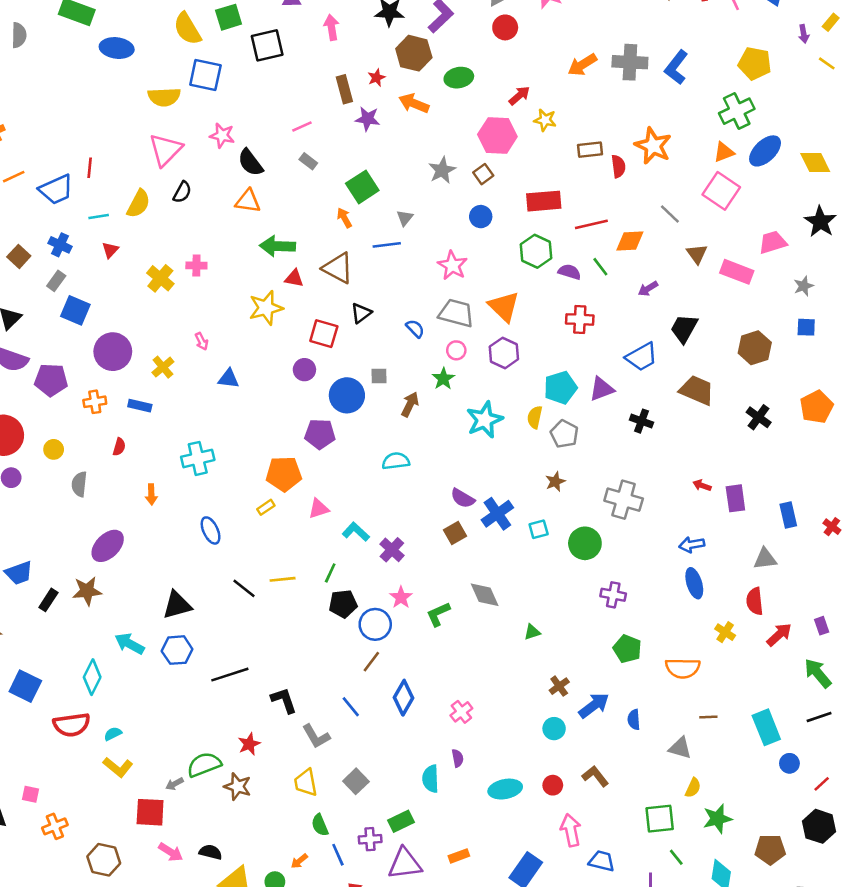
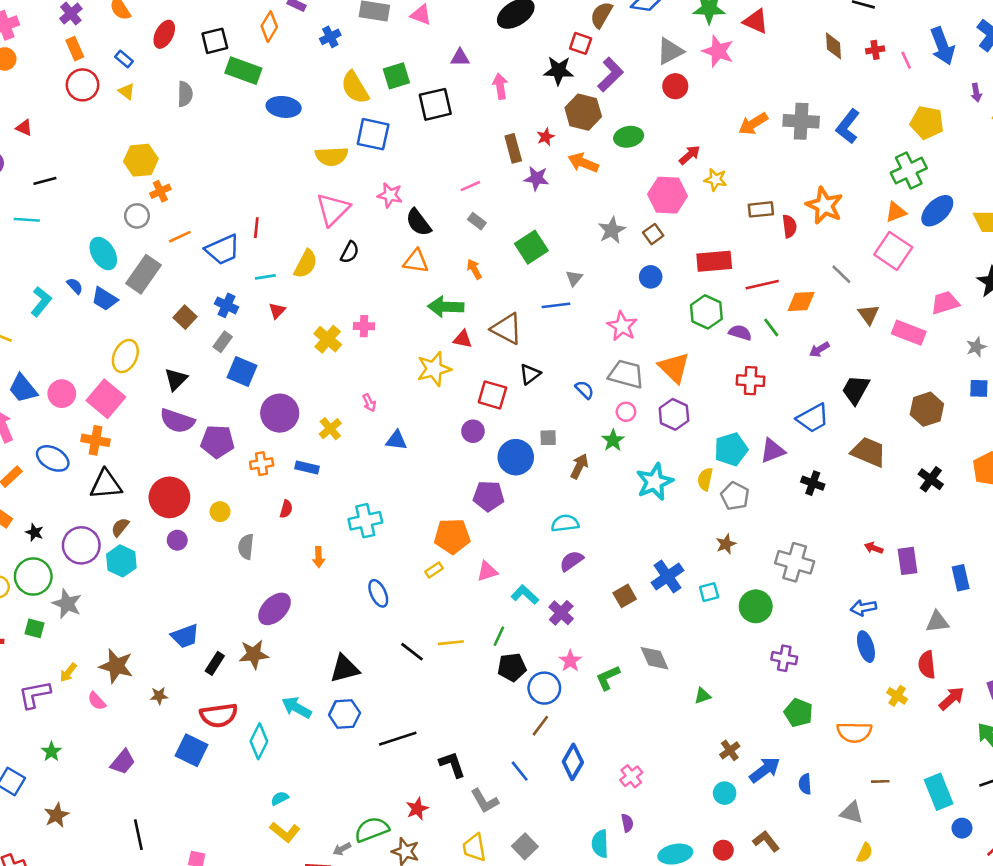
orange arrow: (344, 218) -> (474, 269), moved
purple semicircle: (463, 498) -> (572, 561), moved, turned 115
red semicircle: (72, 725) -> (219, 715), moved

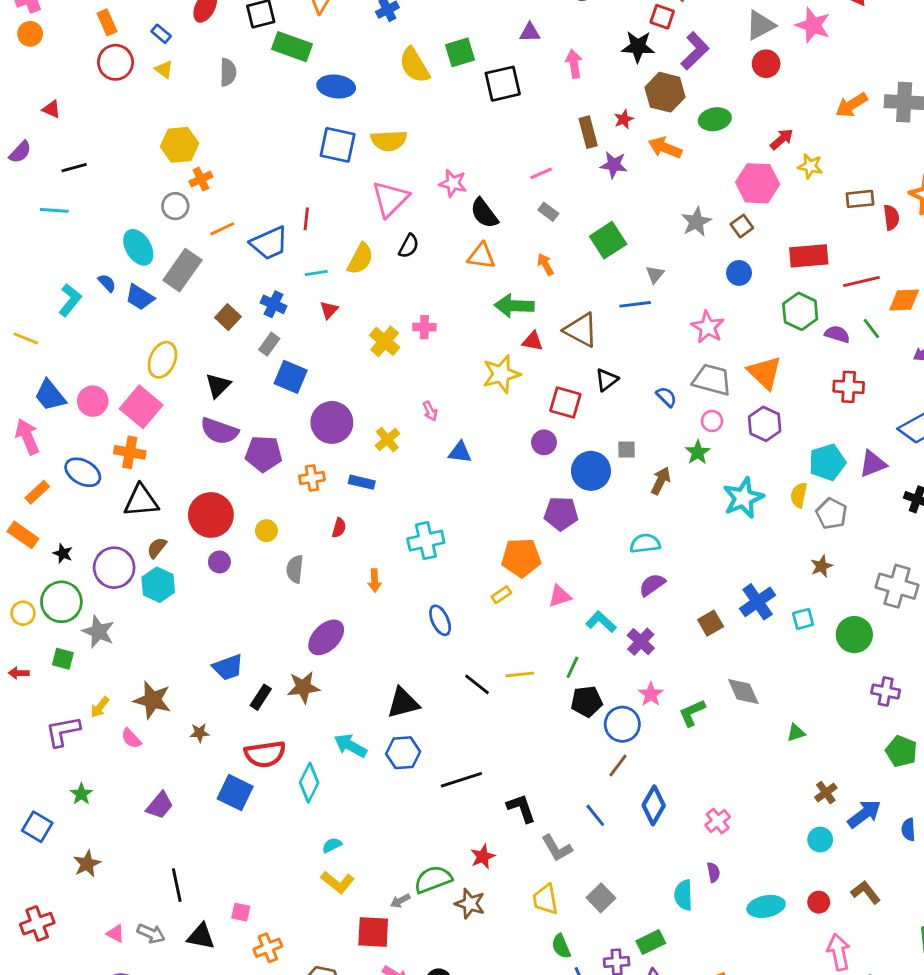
blue square: (373, 134) -> (338, 145), moved

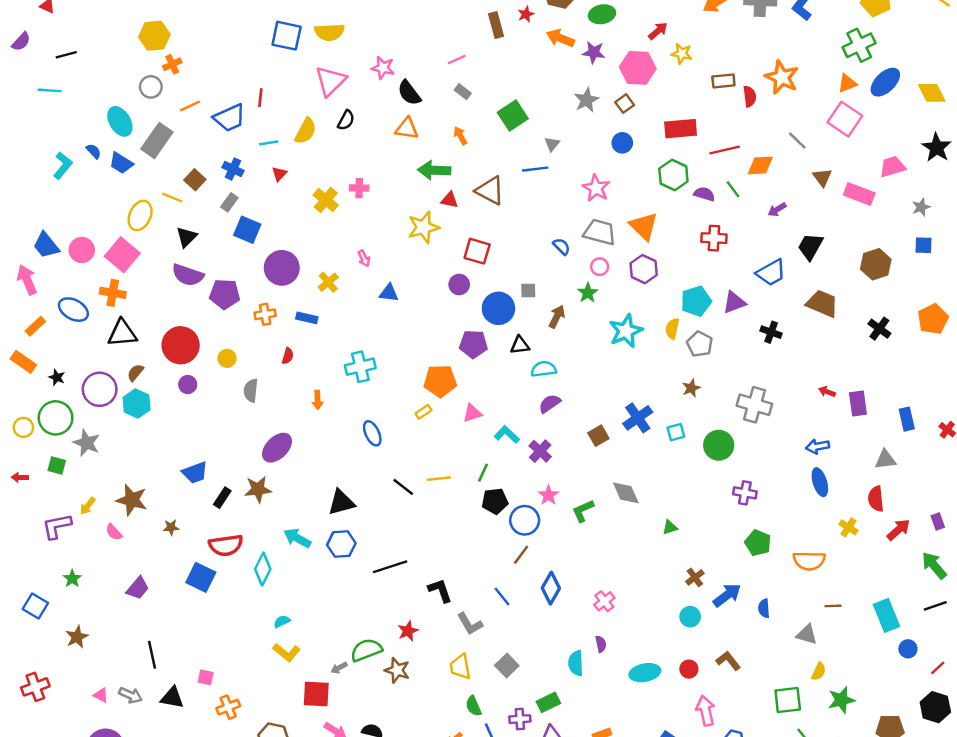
purple star: (614, 165) -> (594, 52), moved
yellow line: (26, 338) -> (172, 198), moved
black triangle: (607, 380) -> (520, 345), moved, turned 30

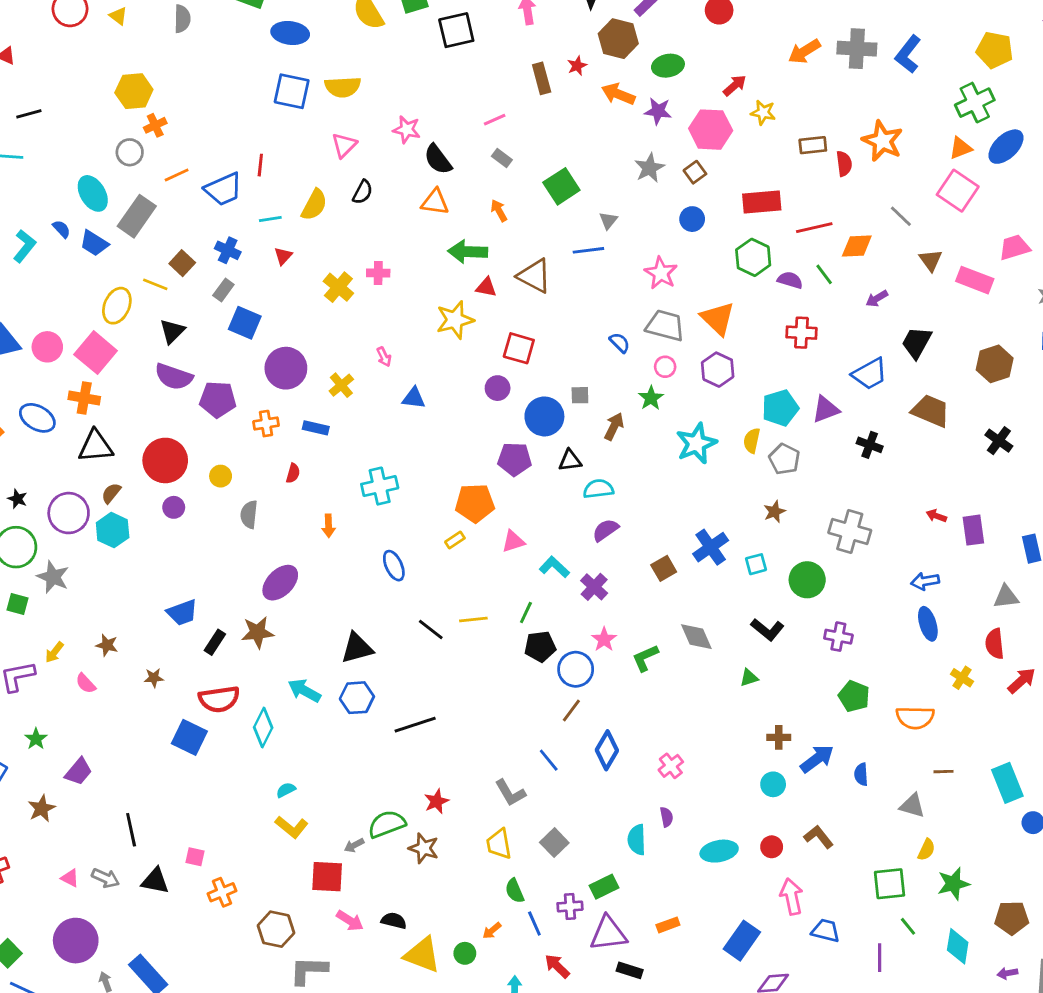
pink triangle: (331, 81) -> (344, 145), size x0.7
brown star: (132, 500) -> (107, 645), size x0.6
brown cross: (695, 577) -> (779, 737), turned 36
purple trapezoid: (138, 588) -> (79, 772), moved
black L-shape: (440, 590) -> (767, 629), moved, turned 148

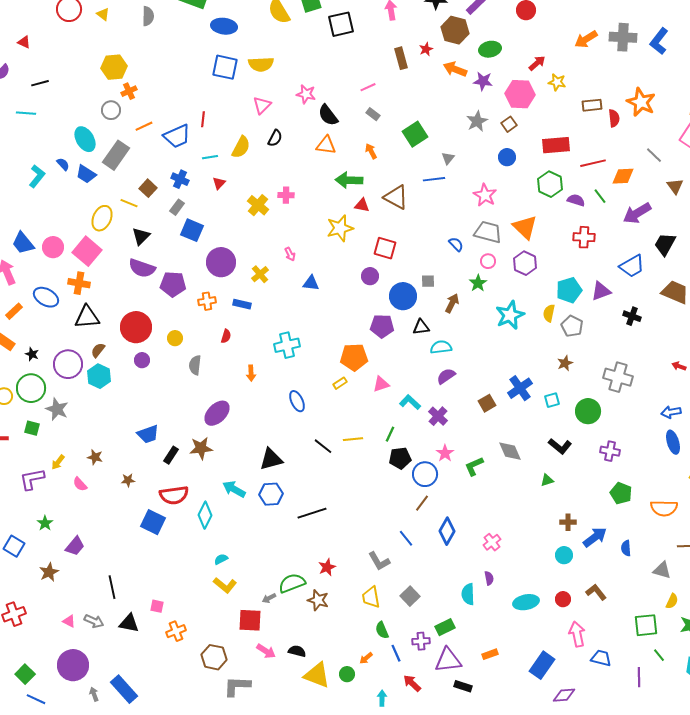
purple arrow: (877, 299) -> (637, 213), size x1.8

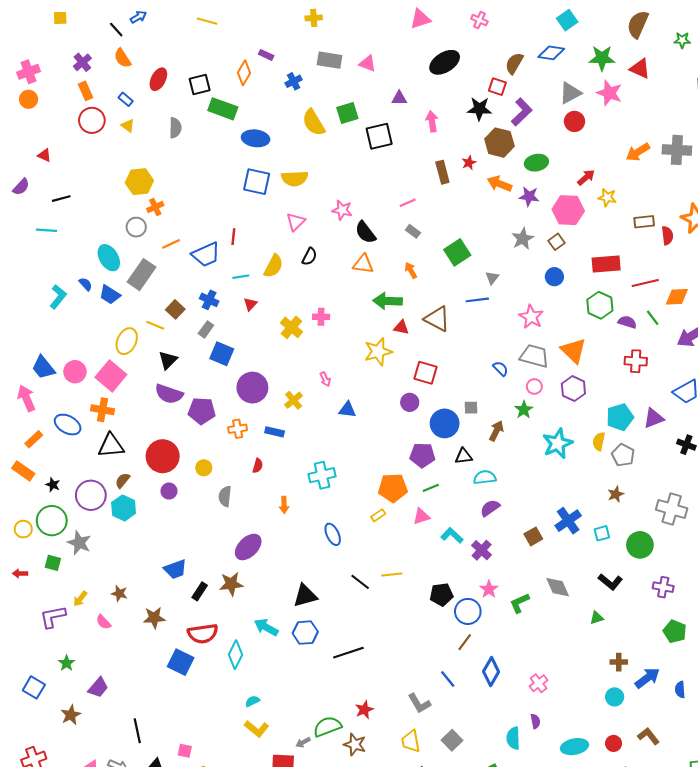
green line: (390, 434) -> (431, 488), moved, turned 42
brown star: (128, 480) -> (154, 618), size x1.5

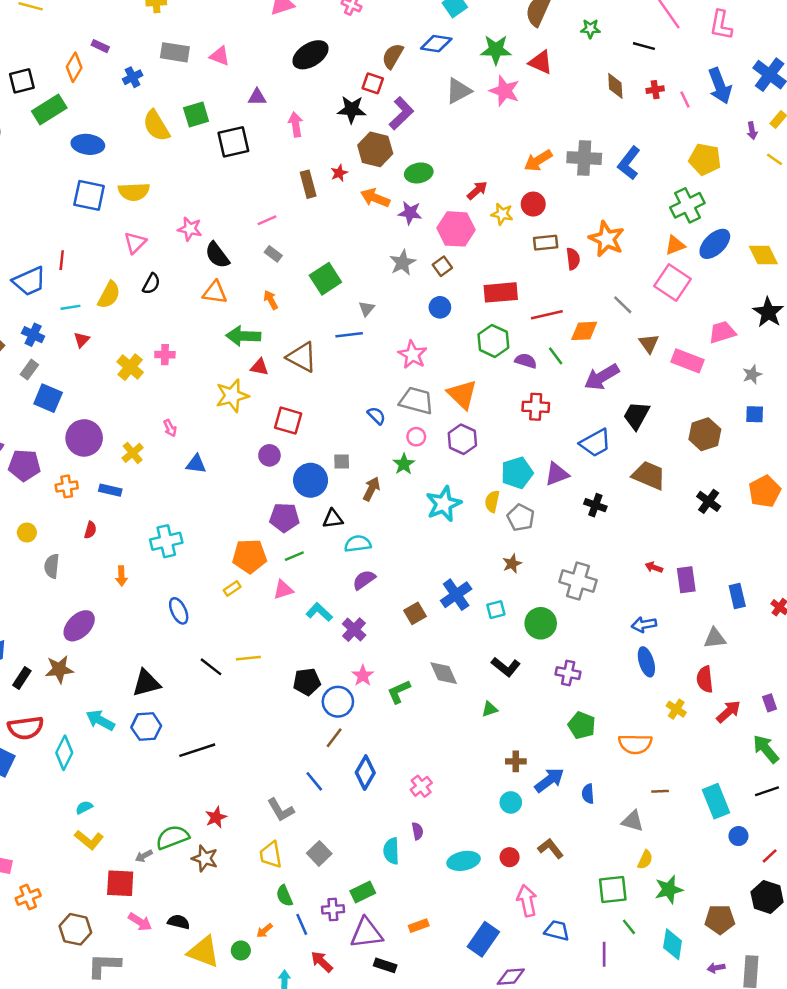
green rectangle: (223, 109) -> (49, 110), turned -52
red circle: (574, 121) -> (533, 204), moved

